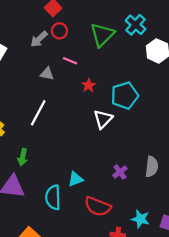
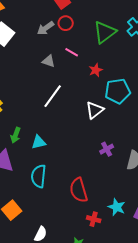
red star: (89, 85) -> (96, 70), moved
white line: (38, 113) -> (53, 96), moved
purple cross: (120, 172) -> (107, 149), moved
cyan triangle: (75, 179) -> (39, 142), moved
red semicircle: (98, 206) -> (79, 190), turned 45

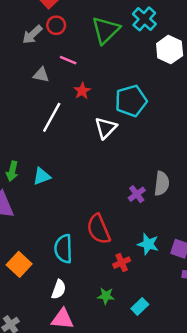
red star: (96, 70) -> (82, 91), moved
purple cross: (107, 149) -> (137, 194), moved
cyan semicircle: (39, 176) -> (63, 249), moved
red cross: (94, 219) -> (122, 263), turned -32

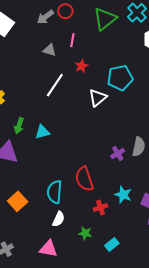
pink line: (68, 60) -> (72, 40), turned 72
white semicircle: (59, 289) -> (59, 219), moved

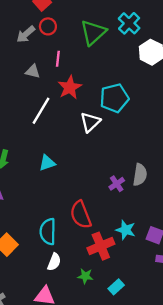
red star: (81, 66) -> (70, 87), size x1.5
cyan triangle: (42, 132) -> (47, 163), moved
red cross: (100, 208) -> (101, 246), size x1.6

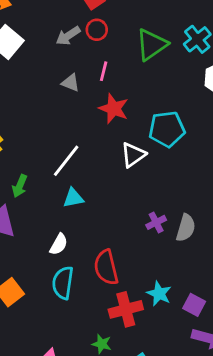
red star: (70, 87) -> (114, 109), turned -30
white line: (41, 111) -> (66, 161), moved
purple cross: (117, 184) -> (156, 222), moved
white semicircle: (54, 262) -> (59, 244), moved

